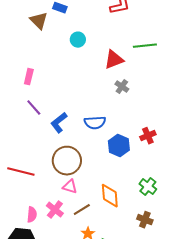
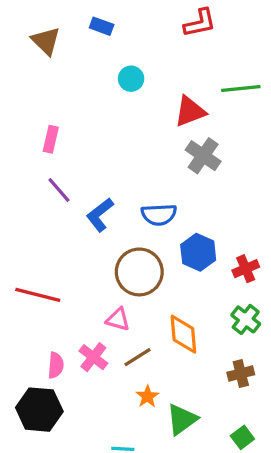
brown triangle: (39, 21) -> (46, 41), moved
gray cross: (122, 87) -> (203, 156), size x1.5
red cross: (148, 136) -> (246, 269), moved
brown circle: (67, 161) -> (139, 272), moved
brown cross: (145, 220) -> (241, 373), turned -35

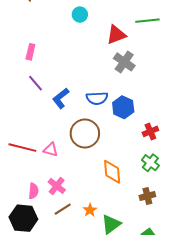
blue hexagon: (198, 252) -> (123, 107), moved
pink triangle: (118, 319) -> (51, 150), moved
brown line: (138, 357) -> (63, 209), moved

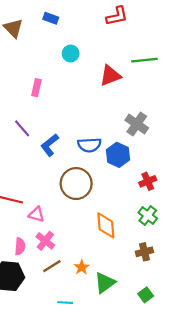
pink rectangle: (30, 52) -> (36, 88), moved
gray cross: (124, 62) -> (137, 124), moved
pink triangle: (51, 150) -> (36, 214), moved

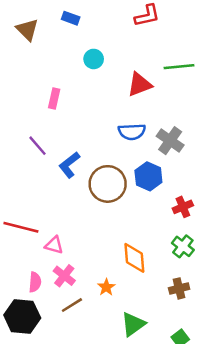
blue semicircle: (89, 145) -> (132, 132), moved
brown circle: (76, 184) -> (108, 184), moved
orange star: (82, 267) -> (106, 287), moved

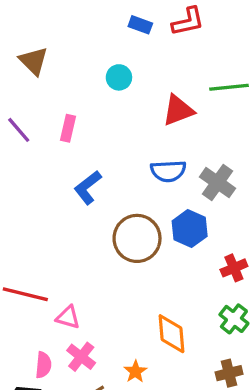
blue rectangle: (71, 18) -> (140, 25), moved
brown triangle: (27, 30) -> (34, 61), moved
purple line: (38, 146) -> (19, 130), moved
blue L-shape: (69, 165) -> (88, 187), moved

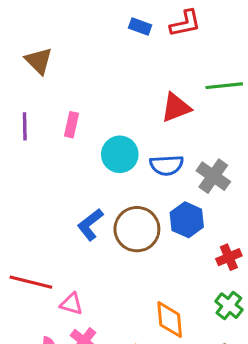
cyan circle: (119, 77) -> (120, 154), moved, size x1.5
purple line: (19, 130) -> (25, 126), turned 40
blue L-shape: (88, 187) -> (90, 224), moved

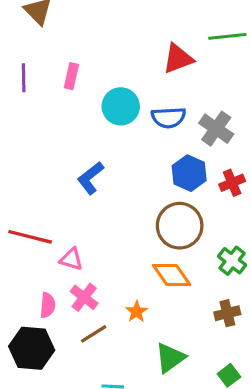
brown circle: (137, 229) -> (180, 226), moved
red cross: (229, 257) -> (232, 183), moved
orange diamond: (170, 320) -> (172, 275), turned -30

